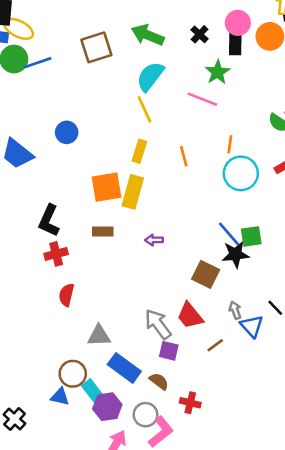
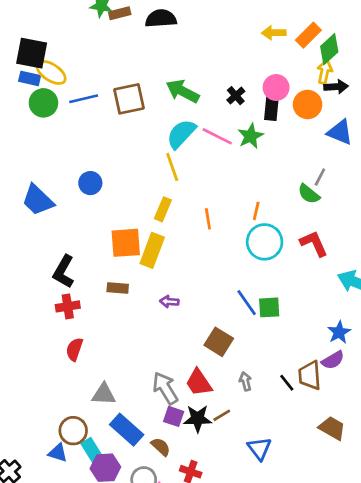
blue line: (38, 63) -> (84, 99), moved
pink line: (202, 99) -> (217, 136), moved
black star: (235, 254) -> (198, 419), moved
blue triangle: (252, 326) -> (259, 449), moved

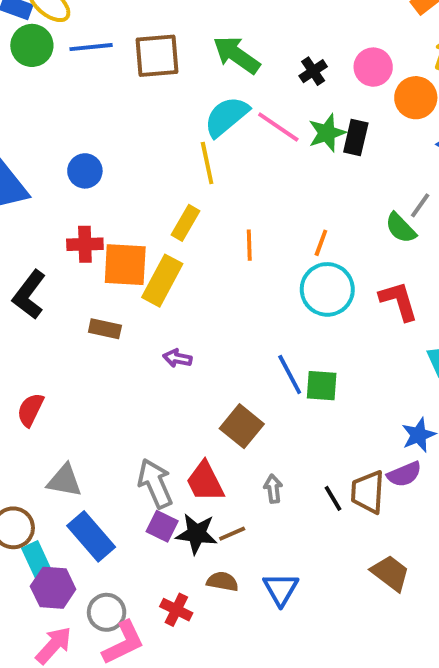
black rectangle: (271, 109) -> (356, 138), moved
red cross: (68, 306) -> (85, 244), moved
brown semicircle: (161, 447) -> (222, 582), moved, turned -40

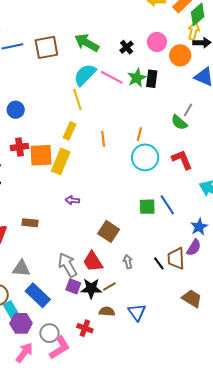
brown rectangle: (105, 329) -> (30, 223), moved
blue line: (290, 374) -> (167, 205), moved
purple semicircle: (404, 474) -> (194, 247), turned -30

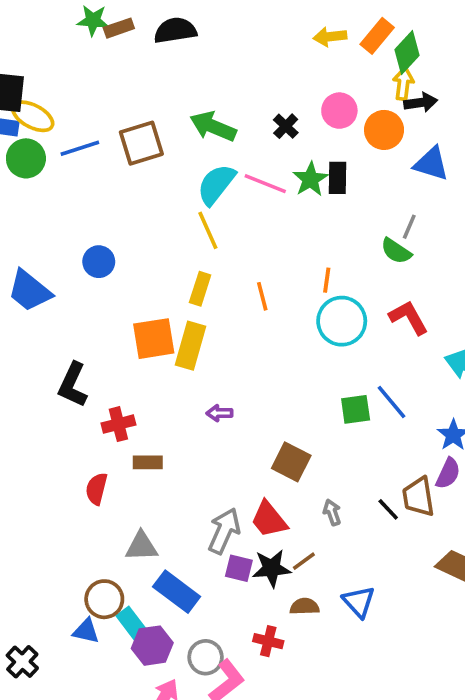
red cross: (19, 147) -> (118, 424), moved
gray arrow: (68, 265) -> (224, 531), turned 60

